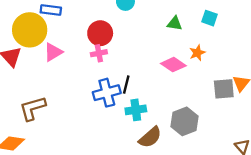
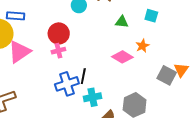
pink triangle: (53, 52) -> (19, 52), size x1.4
gray square: (224, 89) -> (167, 75), turned 36

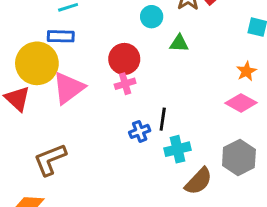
green triangle: (122, 22) -> (179, 43), moved
pink diamond: (122, 57) -> (241, 103), moved
blue cross: (67, 84) -> (140, 131), size x0.6

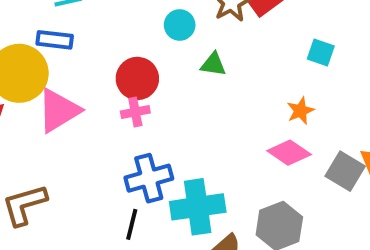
black line: (163, 119) -> (132, 224), moved
blue cross: (140, 131) -> (149, 178), size x1.6
cyan cross: (178, 149) -> (198, 207), size x1.5

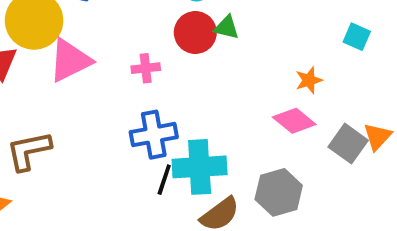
cyan square: (321, 52) -> (357, 37), moved
red circle: (137, 78) -> (195, 32), moved
black line: (132, 224) -> (164, 180), moved

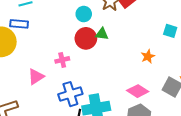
pink triangle: (70, 60) -> (36, 77), moved, size x0.7
pink diamond: (294, 121) -> (138, 91), moved

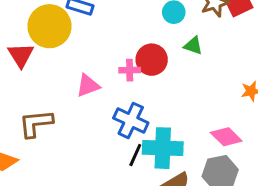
red circle: (86, 38) -> (152, 60), moved
blue cross: (70, 94) -> (131, 120), turned 30

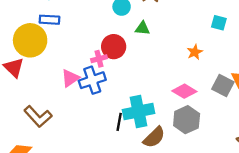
blue cross: (131, 120) -> (92, 80), moved, turned -30
brown L-shape: (36, 123) -> (38, 116), turned -112

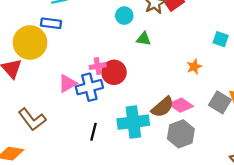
red circle: (114, 47) -> (114, 72), moved
black line: (119, 122) -> (94, 132), moved
brown semicircle: (154, 137) -> (163, 107), moved

